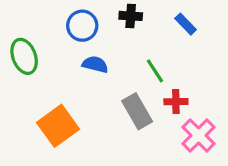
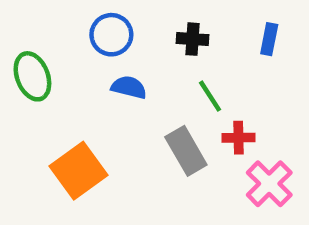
black cross: (131, 16) -> (192, 39), moved
blue rectangle: (186, 24) -> (269, 39), moved, turned 55

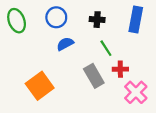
blue rectangle: (269, 39) -> (136, 20), size x1.6
green ellipse: (32, 76) -> (17, 21), moved
blue semicircle: (129, 87) -> (65, 44), turned -42

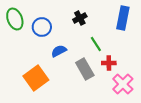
blue circle: (56, 17) -> (42, 27), moved
black cross: (97, 20) -> (80, 18), moved, turned -32
blue semicircle: (65, 44) -> (59, 51), moved

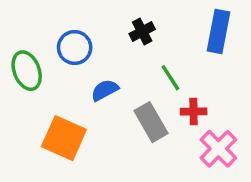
green ellipse: (15, 19) -> (27, 71), moved
orange square: (36, 78) -> (64, 138), turned -30

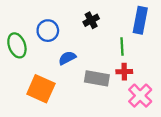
green line: (170, 78) -> (122, 47), moved, turned 30
gray rectangle: (151, 122) -> (97, 78), turned -50

